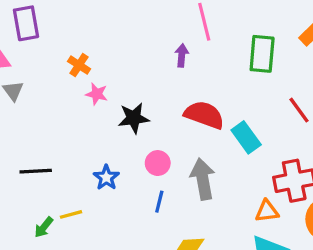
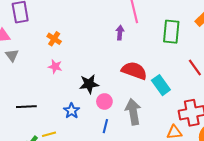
pink star: (97, 94) -> (55, 67), moved
black star: (134, 118) -> (89, 84), moved

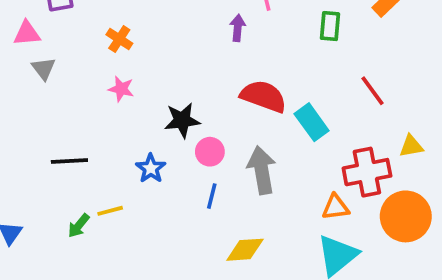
green rectangle: (171, 32) -> (330, 26), size x0.7

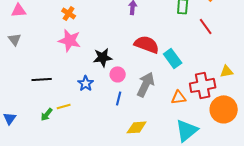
gray triangle: (44, 69) -> (15, 39), moved
pink star: (121, 89) -> (70, 40), size x1.6
red line: (373, 91) -> (206, 26), moved
gray arrow: (262, 170) -> (146, 84), turned 35
orange triangle: (336, 207) -> (179, 97), moved

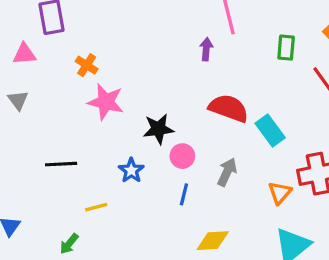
orange cross: (69, 13) -> (87, 65), moved
gray arrow: (146, 84) -> (227, 172), size x0.7
orange triangle: (179, 97) -> (280, 193), turned -42
green arrow: (47, 114) -> (69, 244), moved

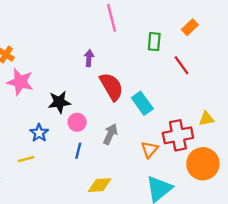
purple arrow: (206, 49) -> (89, 58), moved
red semicircle: (229, 108) -> (111, 87), turned 40
yellow line: (96, 207) -> (26, 159), moved

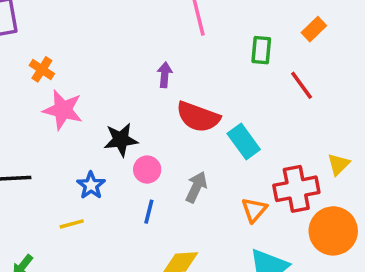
red semicircle: (111, 87) -> (198, 117), turned 140
yellow triangle: (206, 119) -> (338, 164), turned -35

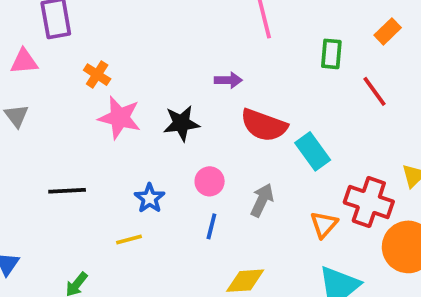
purple arrow: (165, 75) -> (228, 80), turned 85
black star: (121, 140) -> (181, 123), moved
red cross: (296, 189) -> (369, 202), turned 30

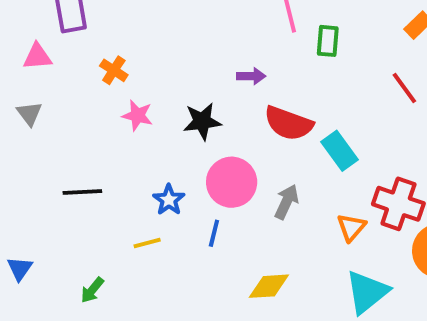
green rectangle: (331, 54) -> (328, 41), moved
pink star: (120, 118) -> (137, 115), size x0.7
pink circle: (210, 181) -> (232, 182), size x1.6
blue line: (211, 226) -> (214, 233), moved

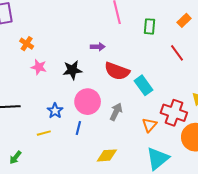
green rectangle: (328, 41) -> (150, 26), moved

